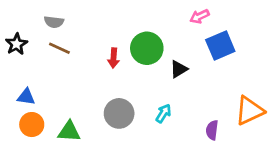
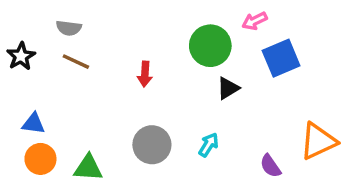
green circle: (147, 48) -> (210, 46), moved
purple semicircle: (212, 130) -> (270, 166), turned -42

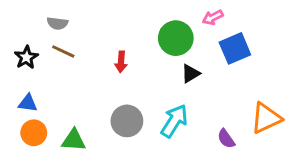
black star: (21, 56) -> (26, 57), moved
cyan arrow: (209, 145) -> (174, 121), size x1.6

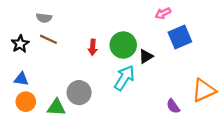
green circle: (176, 38) -> (123, 45), moved
gray circle: (127, 121) -> (79, 93), moved
cyan arrow: (174, 121) -> (124, 78), moved

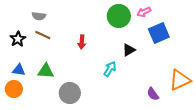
green circle: (123, 45) -> (119, 16), moved
cyan arrow: (124, 78) -> (110, 69), size x0.7
gray circle: (79, 93) -> (70, 93), moved
orange circle: (26, 102) -> (14, 89), moved
green triangle: (56, 107) -> (46, 71), moved

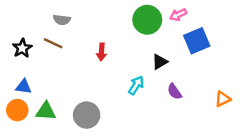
gray semicircle: (39, 16) -> (62, 20), moved
green triangle: (46, 71) -> (46, 111), moved
orange triangle: (180, 80) -> (223, 99), size x0.6
purple semicircle: (153, 94) -> (174, 92), moved

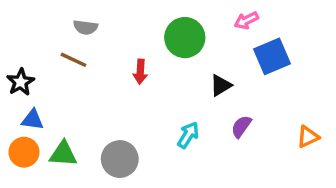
green circle: (147, 20) -> (185, 38), moved
black star: (22, 48) -> (21, 82), moved
cyan arrow: (136, 85) -> (188, 135), moved
purple semicircle: (174, 92) -> (241, 127), turned 70

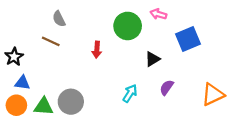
pink arrow: (246, 20) -> (158, 14), moved, turned 42
gray semicircle: (86, 27) -> (59, 19), turned 56
orange triangle: (308, 137) -> (213, 95), size x1.5
gray circle: (120, 159) -> (71, 102), moved

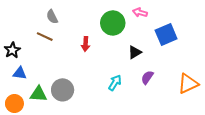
orange circle: (16, 105) -> (14, 104), moved

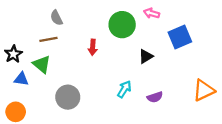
brown line: (45, 37) -> (48, 39), turned -35
purple semicircle: (147, 77) -> (155, 97), moved, turned -144
green triangle: (38, 94) -> (42, 64), moved, turned 36

